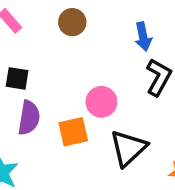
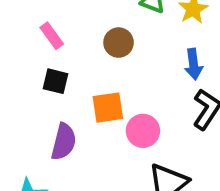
black square: (17, 78) -> (56, 81), moved
orange square: (73, 132) -> (108, 108), moved

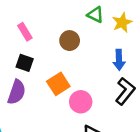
orange square: (108, 108) -> (58, 84), turned -30
purple semicircle: (64, 142) -> (17, 92), moved

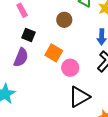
pink rectangle: (25, 32) -> (22, 10), moved
orange square: (58, 84) -> (54, 53), turned -30

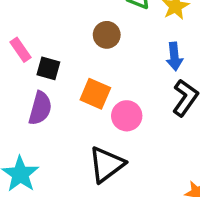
pink rectangle: (22, 10) -> (20, 50), moved
black triangle: (79, 97) -> (107, 164), moved

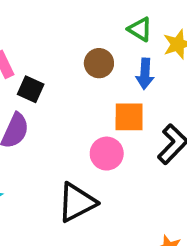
blue arrow: (174, 56) -> (145, 74), moved
orange square: (95, 94) -> (129, 117), moved, turned -32

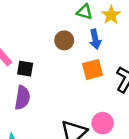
pink circle: (107, 154) -> (103, 123), moved

